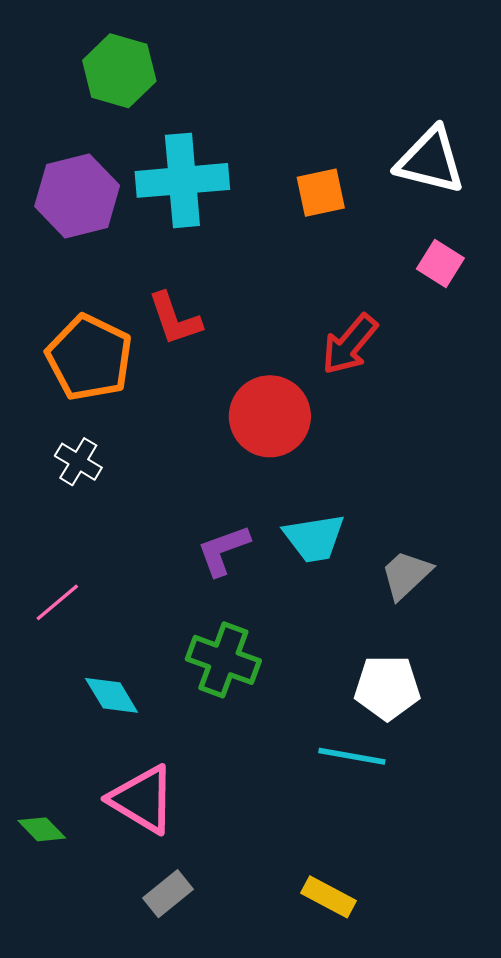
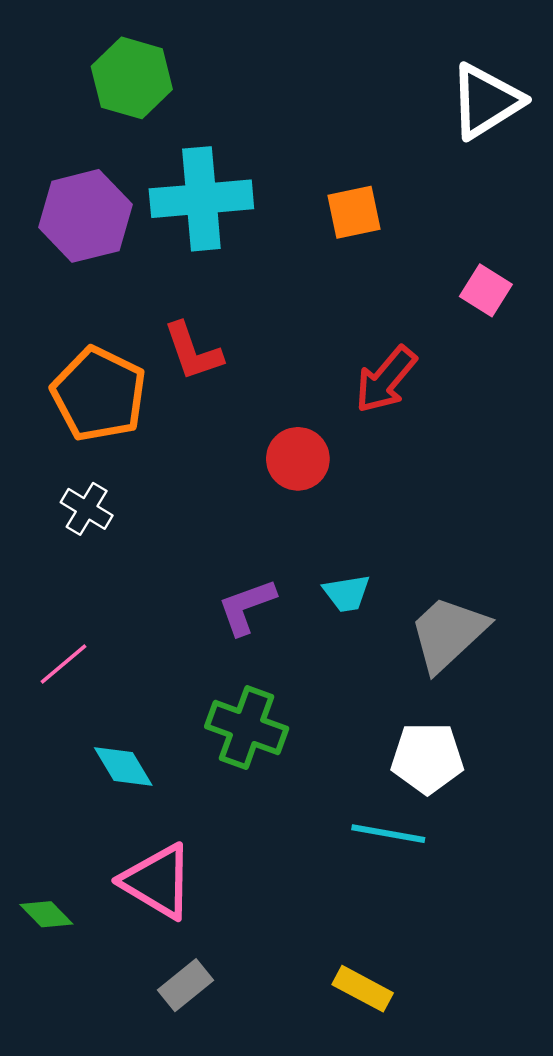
white triangle: (430, 161) -> (486, 101), moved, turned -46
red circle: (270, 416) -> (298, 459), size x0.7
cyan trapezoid: (314, 538) -> (347, 593), size x0.7
gray trapezoid: (406, 575) -> (448, 633), size x1.4

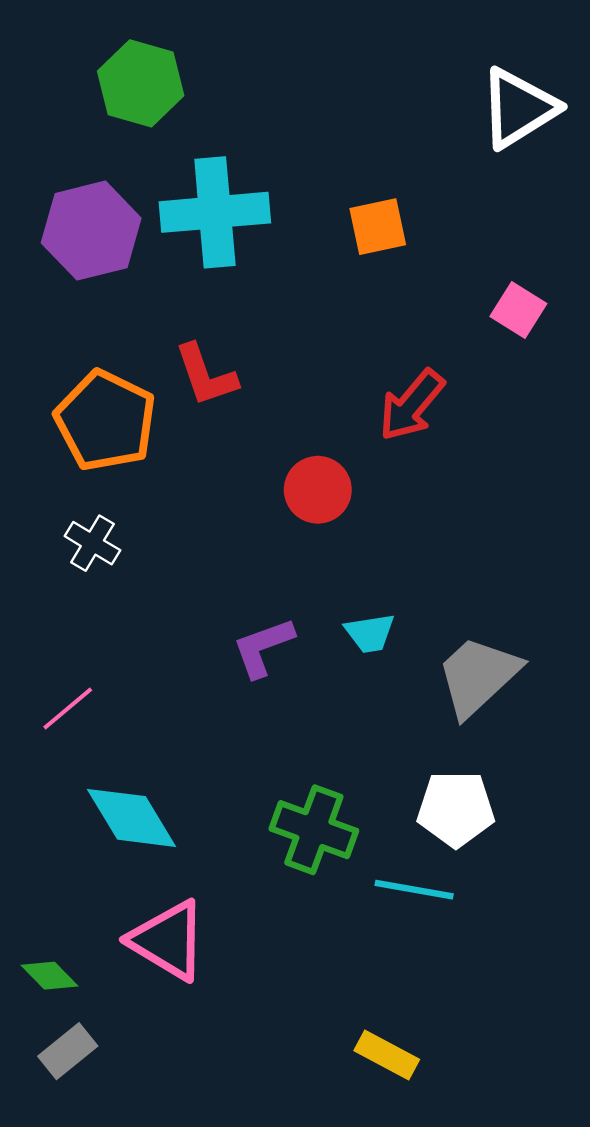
green cross: (247, 727) -> (314, 830), moved
cyan diamond: (123, 767) -> (132, 818), size x1.4
gray rectangle: (186, 985) -> (68, 1051), moved

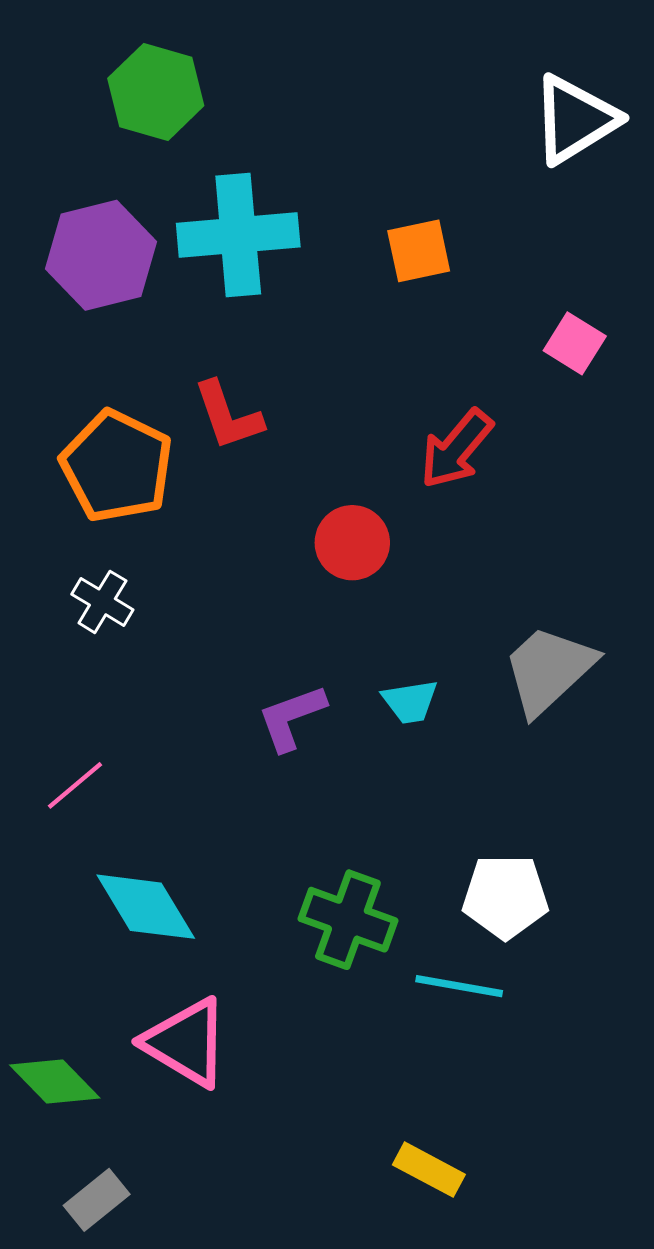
gray trapezoid: (478, 676) -> (549, 670), moved
green diamond: (49, 976) -> (55, 1081), size x1.4
gray rectangle: (68, 1051) -> (97, 1200), moved

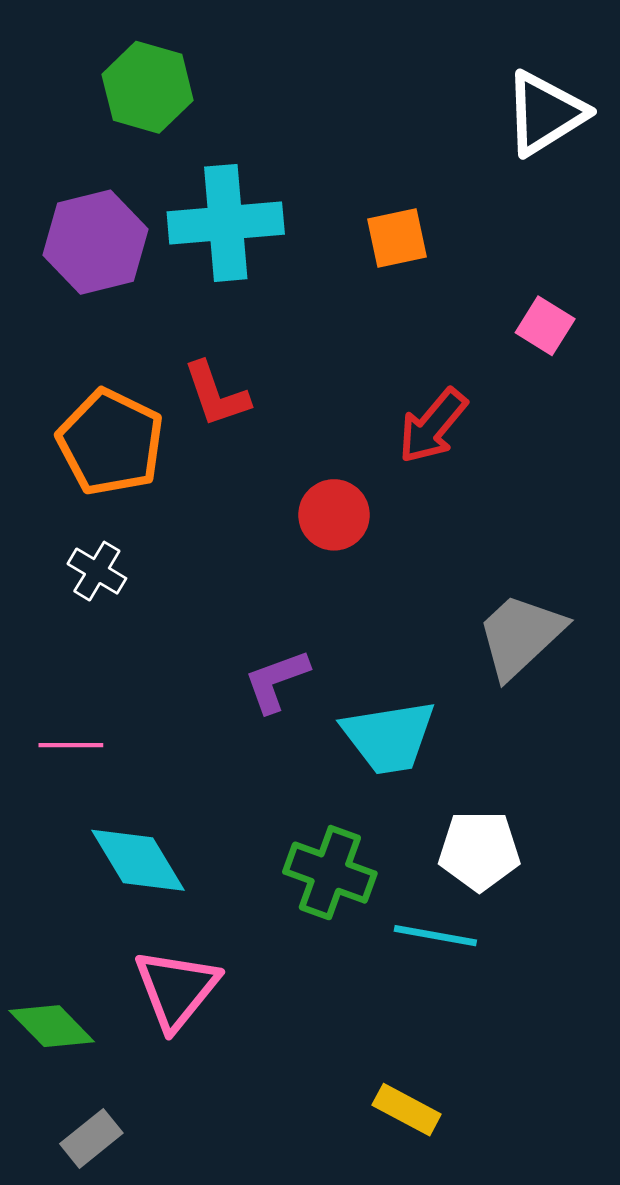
cyan trapezoid: (410, 702) -> (389, 737), moved, size x1.8
pink line: (75, 785) -> (71, 745), turned 40
pink triangle: (186, 1042) -> (176, 989), turned 38

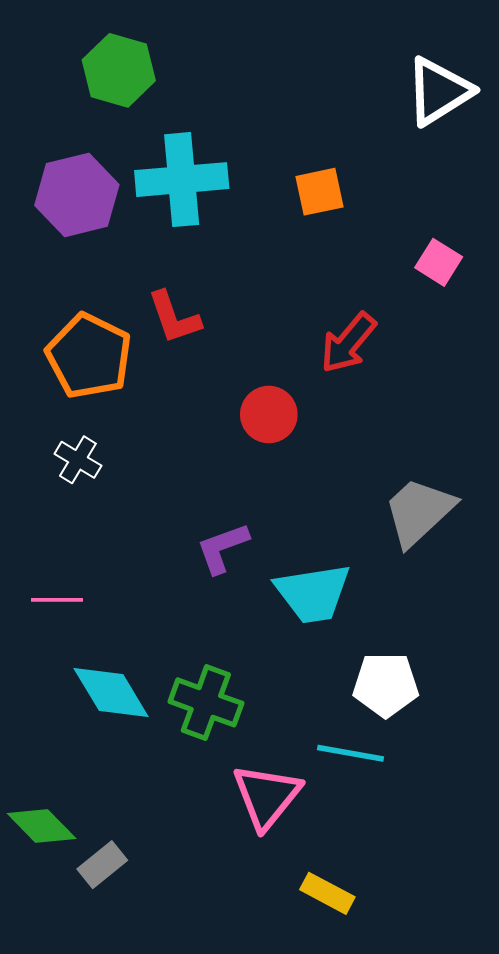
green cross: (330, 873) -> (206, 702), moved
pink triangle: (176, 989) -> (267, 796), moved
gray rectangle: (91, 1138) -> (102, 865), moved

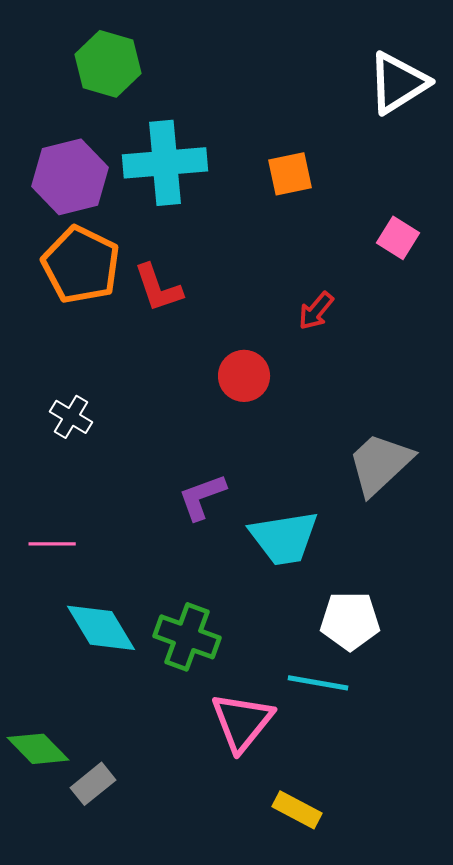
red arrow: (348, 343) -> (316, 311), size x0.7
orange pentagon: (89, 356) -> (81, 265), moved

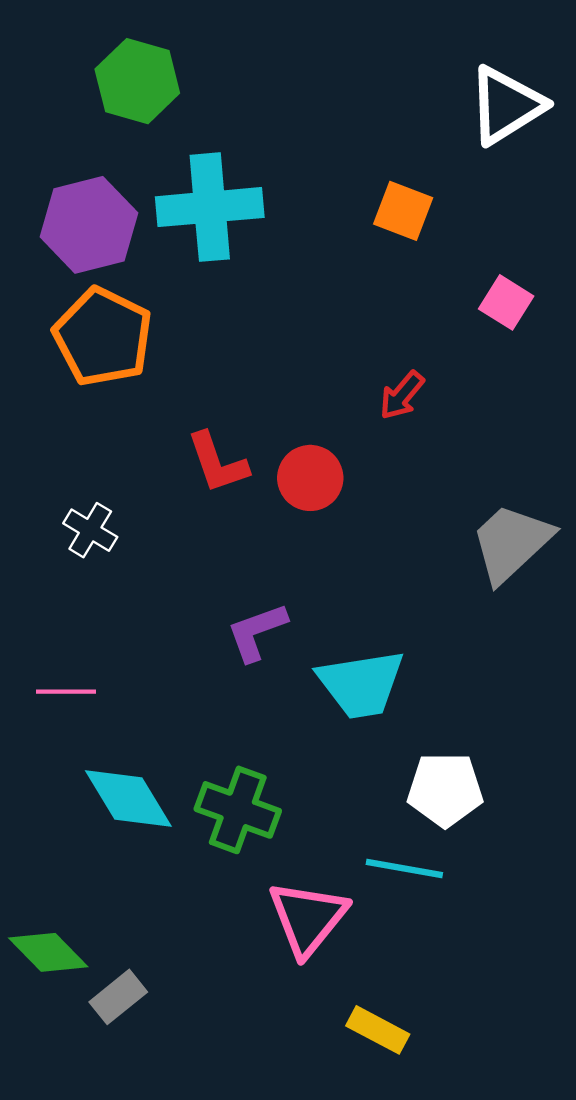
orange square: (290, 174) -> (403, 211), moved, turned 33
red L-shape: (158, 288) -> (217, 463), moved
gray trapezoid: (380, 464) -> (511, 543), moved

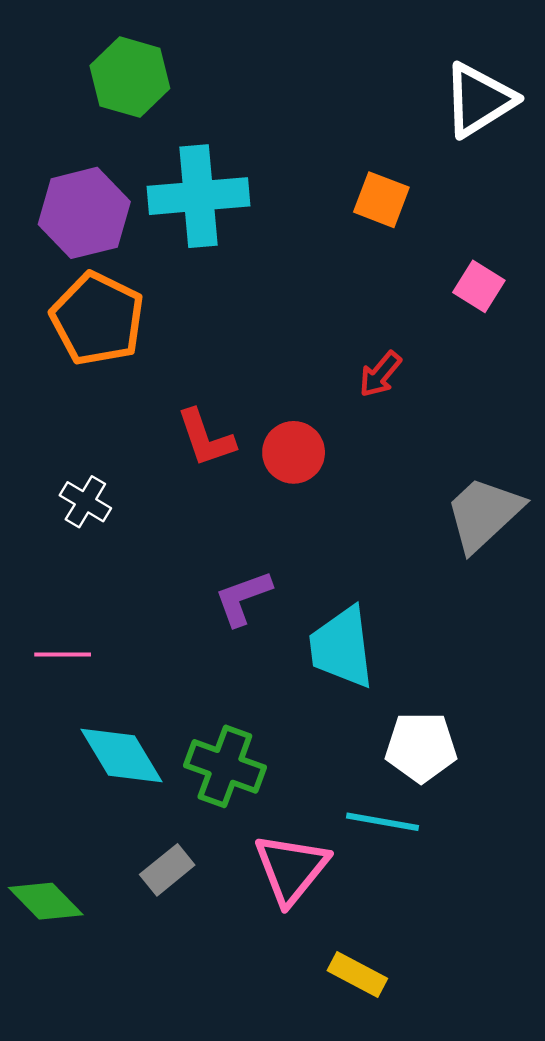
cyan trapezoid: (361, 684) -> (342, 647), turned 92
gray rectangle: (118, 997) -> (167, 870), moved

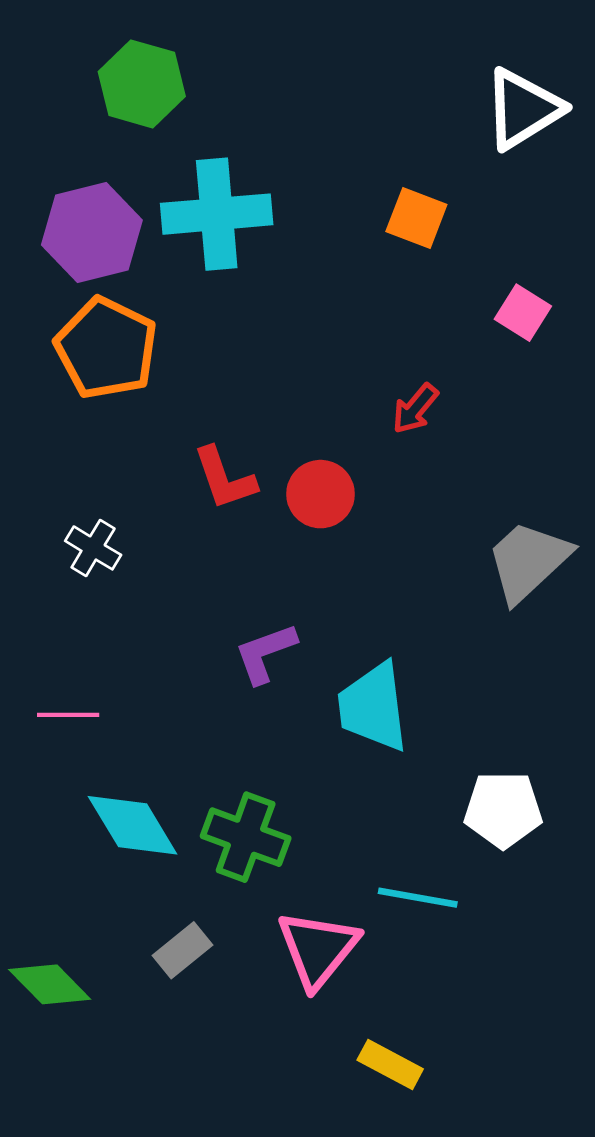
white pentagon: (421, 747) -> (503, 810), moved

